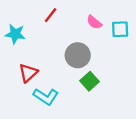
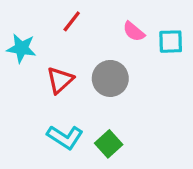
red triangle: (28, 73) -> (60, 80), moved
green square: (89, 81) -> (109, 144), moved

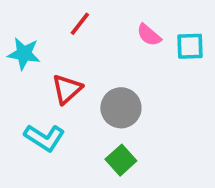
gray circle: (110, 78) -> (121, 108), moved
cyan L-shape: (65, 137) -> (44, 138), moved

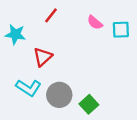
gray circle: (121, 108) -> (59, 95), moved
green square: (121, 160) -> (89, 104), moved

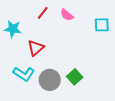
pink semicircle: (95, 23) -> (67, 15), moved
green square: (89, 104) -> (75, 77), moved

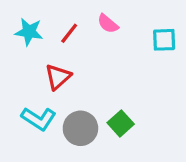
red line: (43, 13) -> (69, 33), moved
cyan star: (13, 29) -> (29, 32), moved

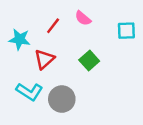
cyan star: (29, 32) -> (20, 39), moved
green square: (121, 123) -> (89, 60), moved

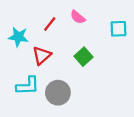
cyan L-shape: (29, 92) -> (28, 86), turned -35

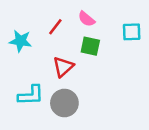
red triangle: (42, 55) -> (63, 67), moved
green square: (84, 57) -> (90, 46), moved, turned -36

